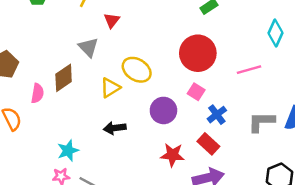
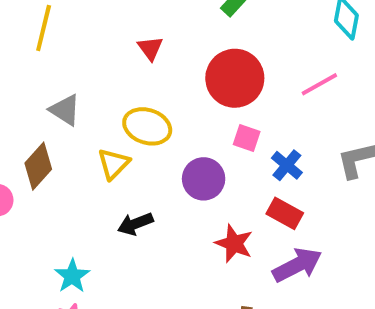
red triangle: (112, 20) -> (150, 48), moved
red star: (173, 155) -> (234, 244), turned 30

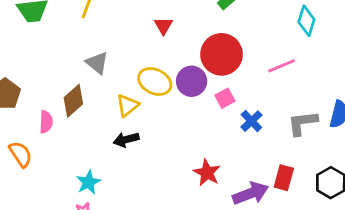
pink square: (247, 138) -> (225, 98), turned 36
purple circle: (204, 179) -> (192, 81), moved
red rectangle: (285, 213) -> (284, 178), moved, turned 70
black arrow: (135, 224) -> (126, 139), moved

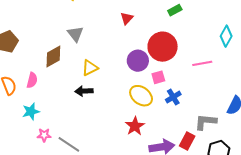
yellow ellipse: (155, 82) -> (141, 96), moved
pink semicircle: (46, 122) -> (32, 80), moved
gray L-shape: (303, 123) -> (206, 122), moved
cyan star: (88, 182) -> (31, 112), moved

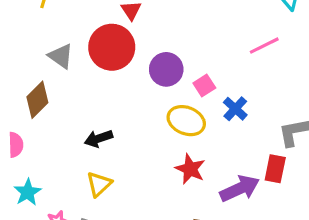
red circle: (163, 47) -> (112, 47), moved
yellow triangle: (90, 68) -> (99, 184), moved

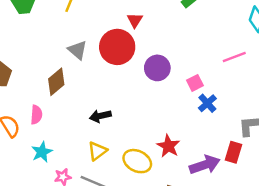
pink square: (204, 85) -> (195, 83), moved
yellow ellipse: (186, 121) -> (137, 161), moved

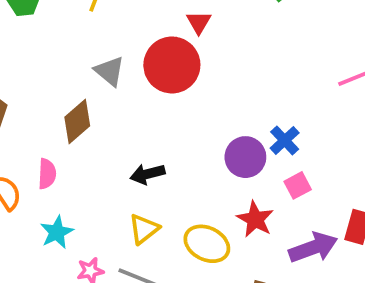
purple circle: (157, 68) -> (245, 157), moved
pink square: (195, 83) -> (298, 185), moved
blue cross: (207, 103) -> (285, 140), moved

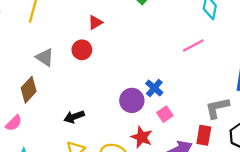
red triangle: (199, 22) -> (95, 22), turned 35
red circle: (172, 65) -> (82, 50), size x0.6
pink semicircle: (47, 174) -> (14, 123), turned 48

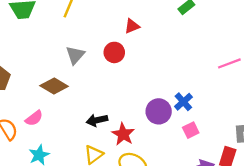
gray triangle: (45, 57) -> (75, 55), turned 30
brown diamond: (29, 90) -> (54, 86), turned 70
red star: (142, 137) -> (123, 134), moved

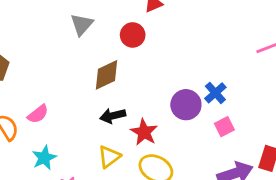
gray triangle: (75, 55) -> (82, 24), moved
brown diamond: (54, 86) -> (106, 75), moved, turned -56

